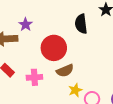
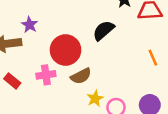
black semicircle: (81, 24) -> (104, 30), moved, turned 60
pink cross: (34, 77) -> (46, 75), moved

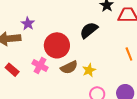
pink cross: (46, 75) -> (40, 65), turned 35
yellow star: (95, 98) -> (89, 70), moved

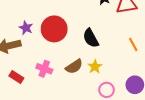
black semicircle: (89, 30) -> (91, 38), moved, turned -72
red circle: (57, 45) -> (54, 29), moved

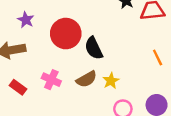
purple star: (26, 28) -> (26, 20), moved
black semicircle: (91, 38) -> (94, 48), moved

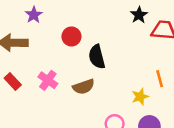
red circle: (66, 34) -> (71, 36), size x0.6
yellow star: (111, 81) -> (140, 97), moved

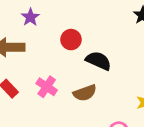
black semicircle: (97, 57) -> (98, 61), turned 130

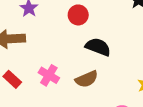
red circle: (71, 40) -> (78, 15), moved

